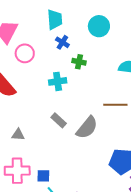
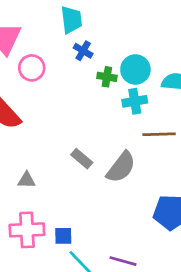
cyan circle: (99, 26) -> (135, 69), moved
cyan cross: (58, 81) -> (135, 101), moved

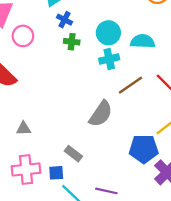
green cross: (107, 77) -> (72, 42), moved
brown line: (159, 134) -> (131, 85), turned -30
gray rectangle: (82, 159) -> (73, 154), moved

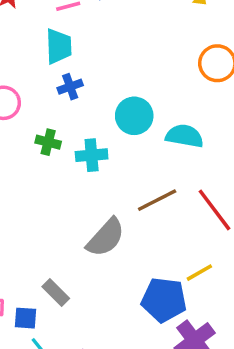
blue cross: (64, 20) -> (70, 87), turned 35
green cross: (72, 42) -> (48, 142), moved
cyan cross: (109, 59) -> (92, 155), moved

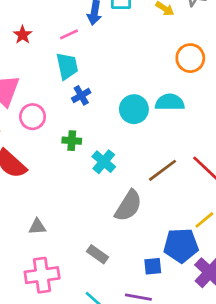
cyan semicircle: (184, 136) -> (170, 102), moved
cyan cross: (92, 155) -> (104, 162), moved, turned -35
blue square: (26, 318) -> (153, 266), moved

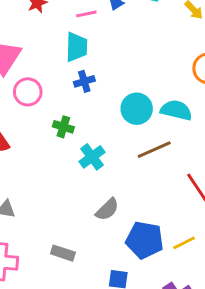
brown line: (163, 170) -> (154, 150), moved
gray semicircle: (128, 206) -> (107, 209), size x0.7
blue pentagon: (181, 245) -> (145, 240), moved
gray rectangle: (98, 254) -> (63, 253), turned -30

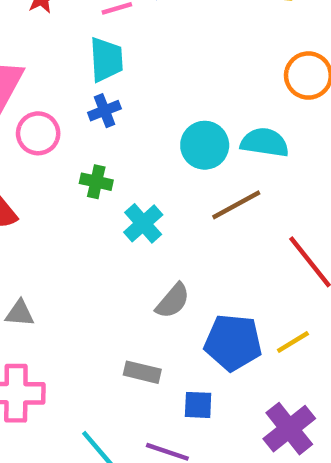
blue cross: (84, 81) -> (104, 111), moved
gray rectangle: (63, 253) -> (142, 372), moved

